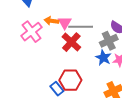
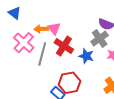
gray line: (81, 27) -> (42, 54), moved, turned -65
blue star: (103, 58) -> (86, 56), moved

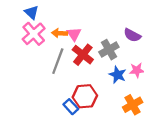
gray cross: (100, 38) -> (109, 50), moved
pink cross: (24, 43) -> (34, 34), moved
blue star: (86, 56) -> (118, 75), moved

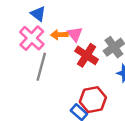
blue triangle: (32, 12) -> (38, 14), moved
gray line: (58, 61) -> (41, 67), moved

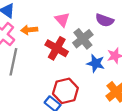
pink triangle: (75, 34) -> (62, 20), moved

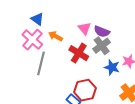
purple semicircle: (105, 20) -> (102, 32), moved
orange arrow: (29, 30) -> (56, 36), turned 32

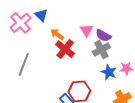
pink cross: (32, 40) -> (20, 23), moved
red cross: (79, 53) -> (65, 49), moved
gray line: (41, 63) -> (24, 64), moved

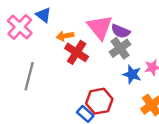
pink triangle: (87, 30) -> (100, 27), size x1.6
orange arrow: (57, 34) -> (65, 36), turned -40

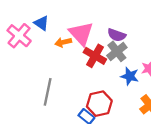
pink triangle: (100, 27) -> (81, 34), moved
red cross: (77, 52) -> (95, 56), moved
gray line: (29, 76) -> (48, 92), moved

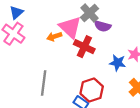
blue triangle: (41, 23) -> (16, 12), moved, turned 48
gray cross: (117, 51) -> (89, 13), moved

